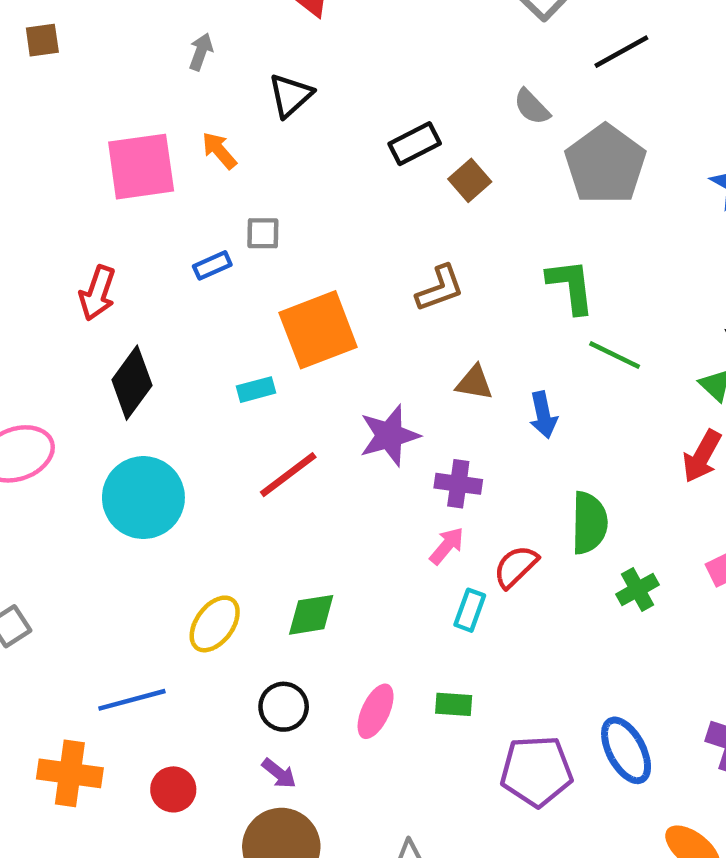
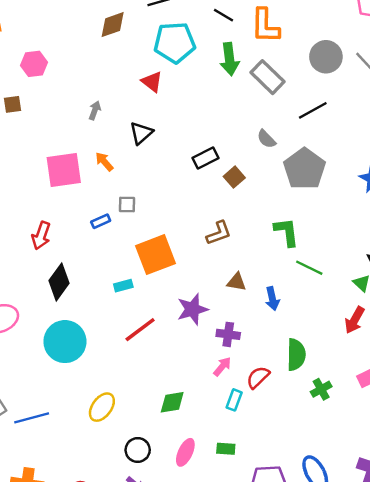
green diamond: (311, 615) -> (172, 402), moved
blue line: (132, 700) -> (32, 418), moved

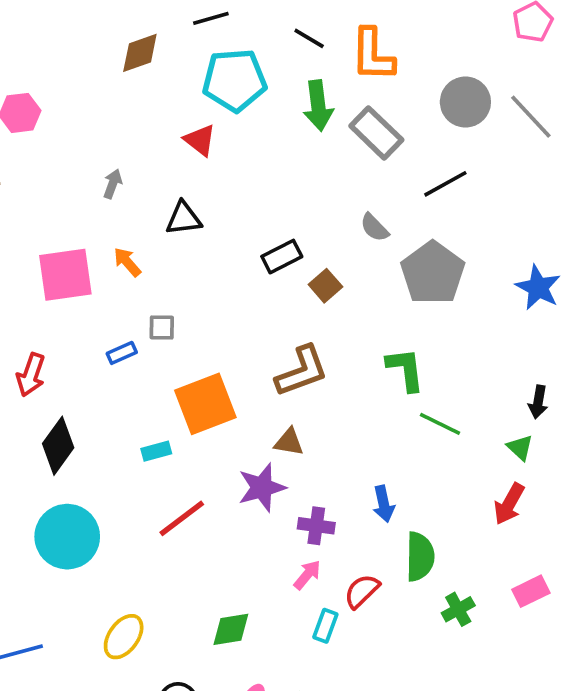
black triangle: (141, 133) -> (184, 218), turned 35
brown L-shape: (219, 233) -> (302, 371), size x1.4
brown triangle: (237, 282) -> (289, 442), moved
blue arrow: (272, 299) -> (384, 504), moved

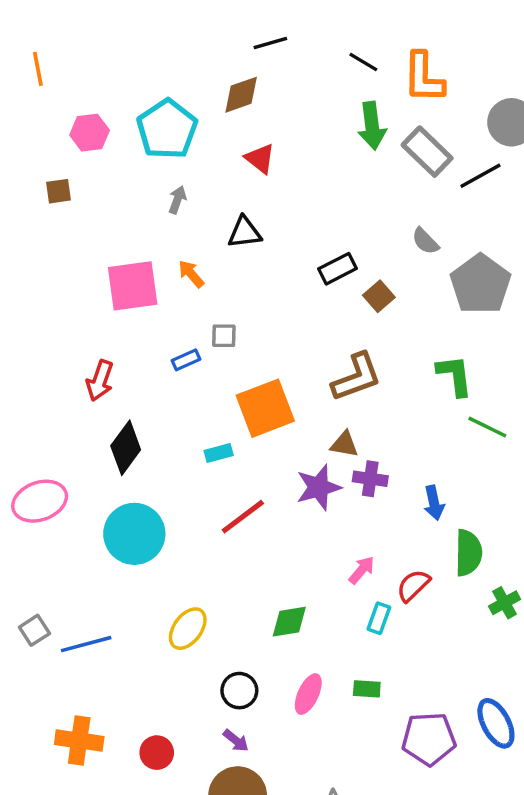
brown diamond: (140, 53) -> (241, 95), moved
cyan pentagon: (234, 80) -> (167, 129), moved, turned -30
black line: (445, 184) -> (480, 176), moved
purple cross: (316, 526) -> (370, 479), moved

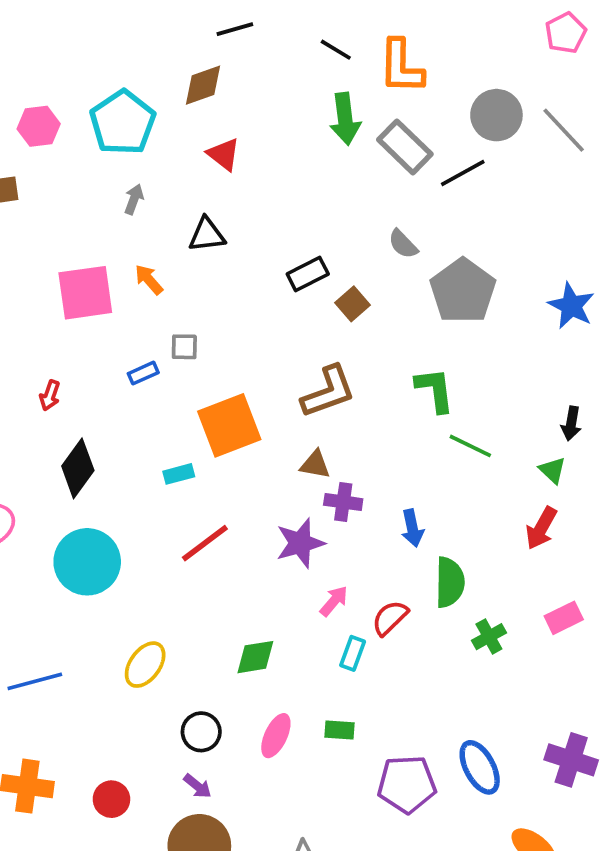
red arrow: (100, 381) -> (50, 395), size x0.7
purple star: (319, 487) -> (300, 543), moved

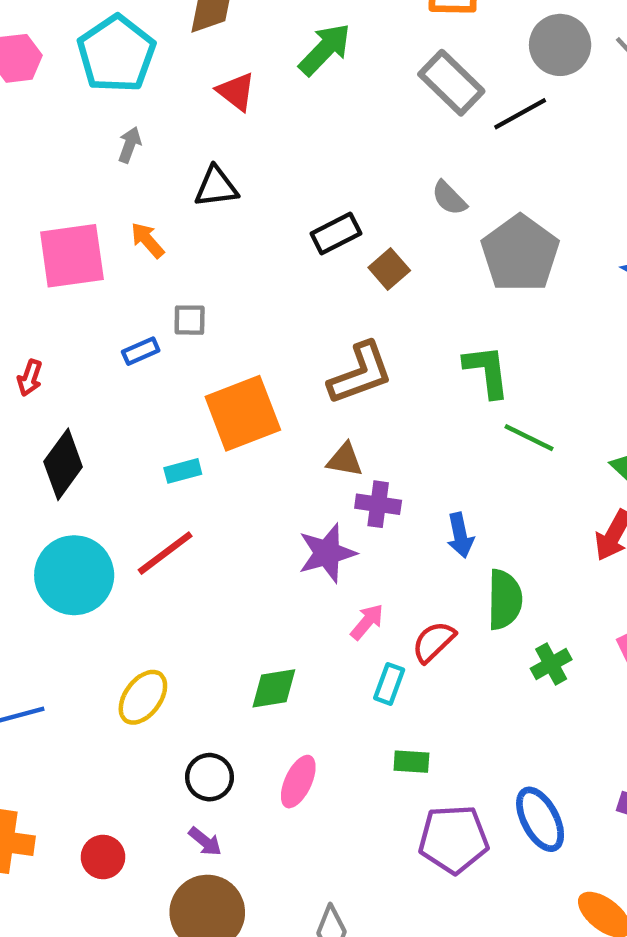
green arrow: (345, 119) -> (325, 49), moved, turned -129
red line: (205, 543) -> (165, 553), moved
green rectangle: (339, 730) -> (411, 762), moved

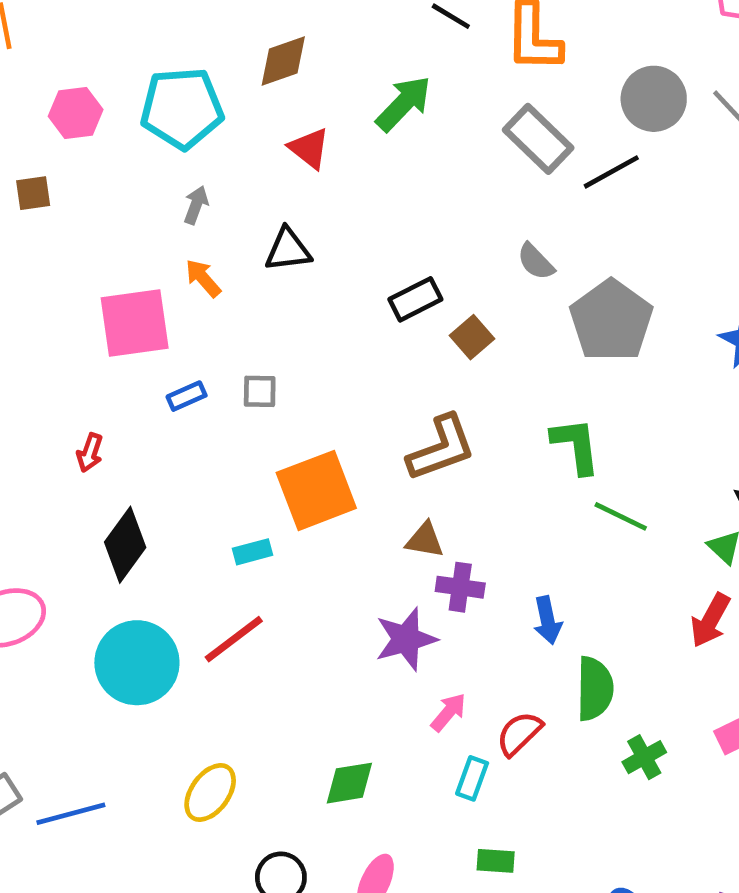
cyan pentagon: (116, 54) -> (182, 108), turned 30
orange arrow: (147, 240) -> (203, 278), moved
blue rectangle: (141, 351) -> (187, 396), moved

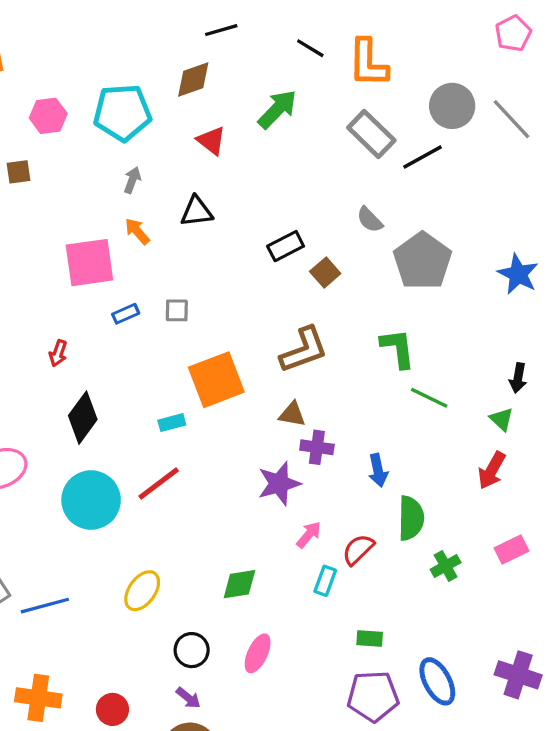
green rectangle: (496, 861) -> (370, 639), moved

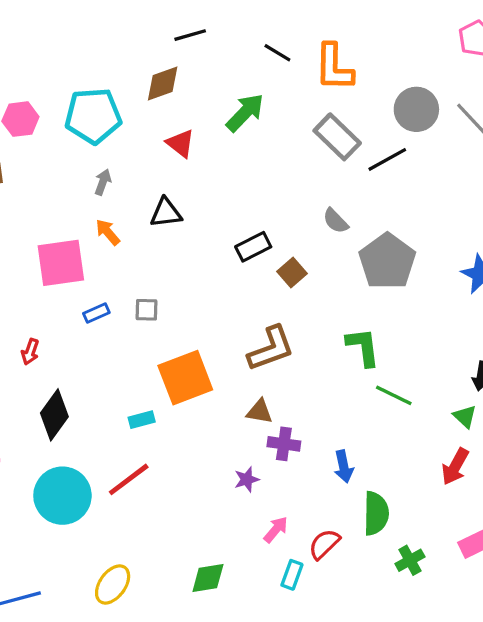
purple star: (279, 484) -> (247, 479), size x0.6

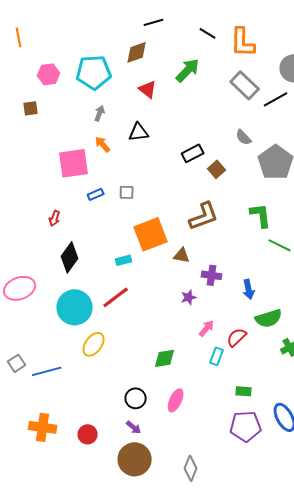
brown triangle: (260, 412) -> (182, 255), moved
green semicircle: (376, 513) -> (269, 318), turned 72
yellow ellipse: (113, 584) -> (94, 344), moved

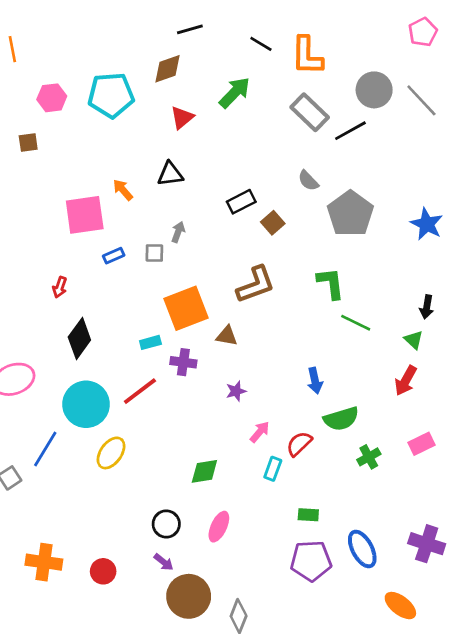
red triangle: (148, 89) -> (182, 118), turned 42
gray arrow: (100, 113) -> (178, 232), moved
purple cross: (212, 275) -> (183, 362), moved
blue line: (47, 371) -> (45, 449), moved, turned -44
brown circle: (135, 459) -> (189, 596), moved

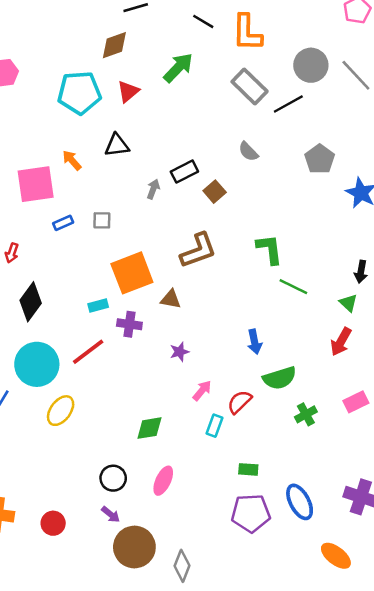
cyan pentagon: (111, 95) -> (79, 93), moved
gray pentagon: (350, 214) -> (320, 159), moved, size x0.7
gray arrow: (178, 232) -> (153, 189), moved

